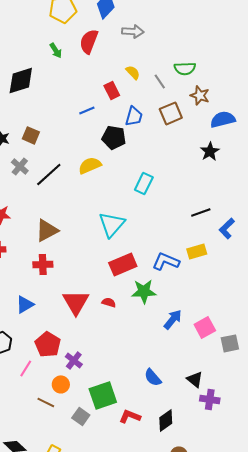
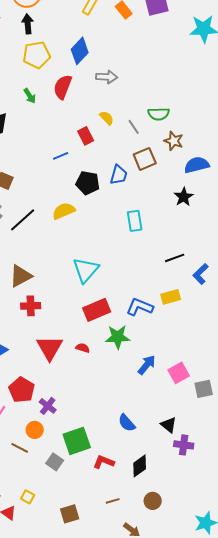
blue trapezoid: (134, 116) -> (119, 175), moved
cyan rectangle: (144, 183) -> (135, 221), moved, turned -35
red cross: (43, 264) -> (31, 306), moved

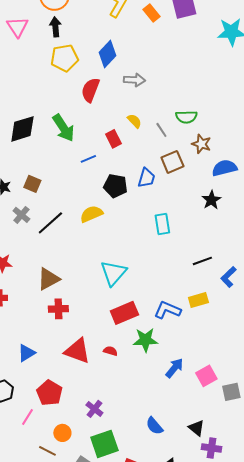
green arrow: (30, 96) -> (63, 128), moved, size x1.8
red triangle: (50, 348) -> (77, 351), turned -40
purple cross: (48, 406) -> (94, 409), moved

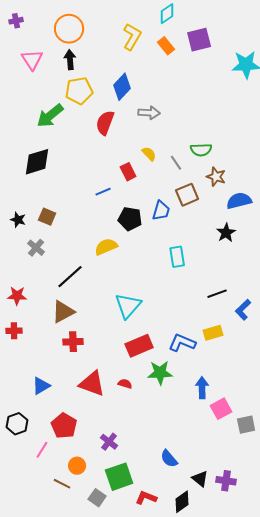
green arrow: (63, 128) -> (50, 116), moved, turned 84
black line: (50, 223) -> (70, 277), moved
blue arrow: (174, 368) -> (202, 388), moved, turned -40
black triangle: (196, 428) -> (200, 479), moved

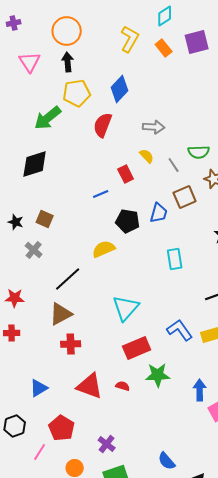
gray arrow: (149, 113) -> (154, 127), moved
blue L-shape: (182, 343) -> (180, 330), moved, turned 32

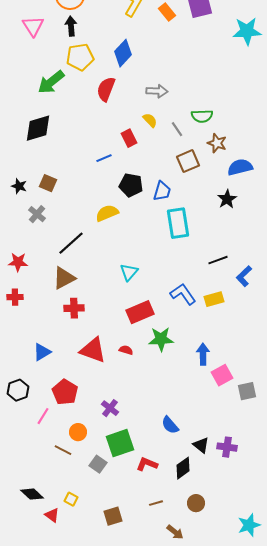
blue trapezoid: (159, 213) -> (162, 191), moved
cyan rectangle: (175, 259) -> (178, 223), size x1.4
cyan triangle: (126, 308) -> (129, 272), size x0.7

